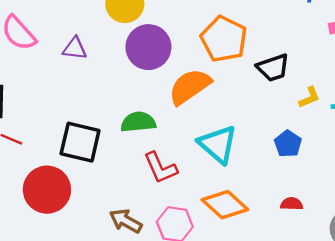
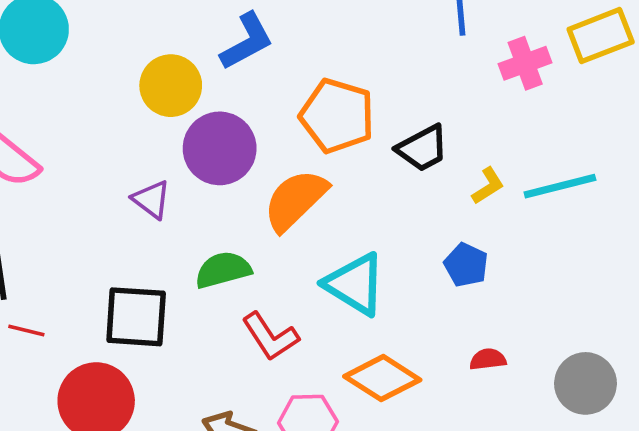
purple triangle: (75, 48) -> (151, 200), moved, turned 40

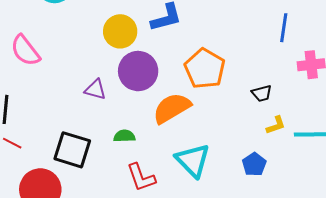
black trapezoid: (423, 148) -> (262, 93), moved, size x0.7
purple triangle: (151, 200) -> (95, 89), turned -35
green semicircle: (223, 270) -> (124, 136), size x0.7

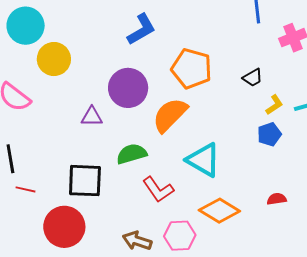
yellow circle: (120, 31) -> (54, 59), moved
green semicircle: (124, 136) -> (132, 154), size x1.4
blue pentagon: (254, 164) -> (269, 134), moved, turned 30

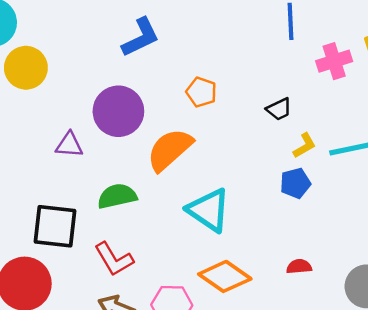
orange pentagon: (191, 69) -> (201, 92), size x0.6
red L-shape: (158, 189) -> (114, 259), moved

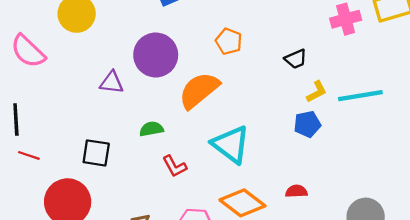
green semicircle: (117, 196) -> (151, 129), size x0.7
black square: (55, 226) -> (96, 153), size x0.7
red L-shape: (114, 259) -> (175, 166), moved, size x0.7
red semicircle: (299, 267) -> (296, 191), moved

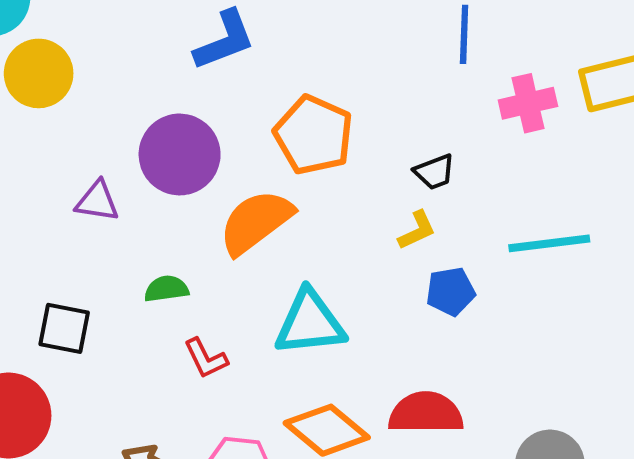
orange pentagon: (229, 41) -> (314, 135), size x1.6
yellow L-shape: (317, 92) -> (417, 230), moved
cyan triangle: (231, 144) -> (310, 323), turned -45
red semicircle: (296, 191) -> (426, 413), size x1.8

